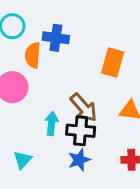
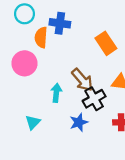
orange rectangle: (113, 62) -> (106, 43), turned -50
black cross: (81, 131) -> (94, 99), moved, turned -35

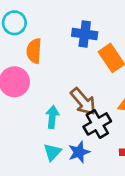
blue cross: (60, 23) -> (85, 34), moved
cyan triangle: (33, 122) -> (52, 152), moved

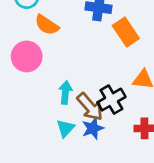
orange semicircle: (34, 51) -> (47, 25), turned -60
brown arrow: (83, 101) -> (90, 107), moved

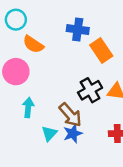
cyan arrow: (65, 92) -> (28, 107), moved
black cross: (111, 100) -> (90, 90), moved

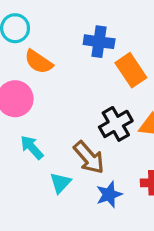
cyan arrow: (28, 107) -> (32, 147), turned -48
blue star: (73, 133) -> (109, 194), moved

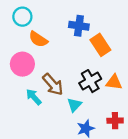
brown arrow: (89, 158) -> (53, 84), moved
cyan triangle: (60, 183) -> (74, 105), moved

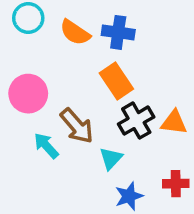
orange semicircle: (38, 39) -> (75, 32), moved
orange rectangle: (100, 45) -> (116, 81), moved

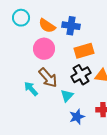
orange rectangle: (116, 81) -> (84, 51), moved, turned -72
pink circle: (28, 94) -> (44, 49), moved

